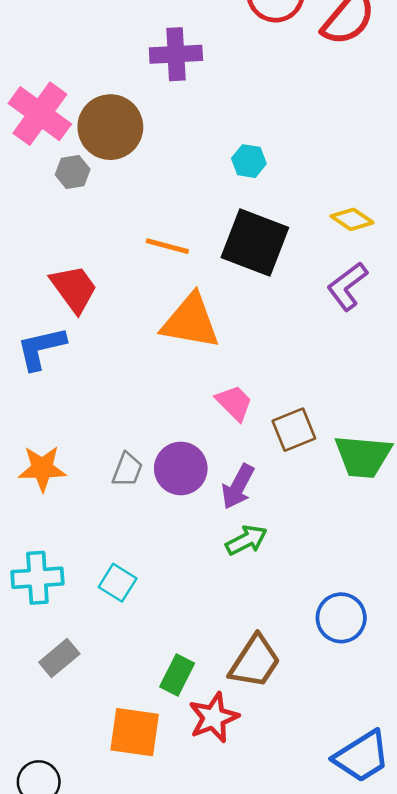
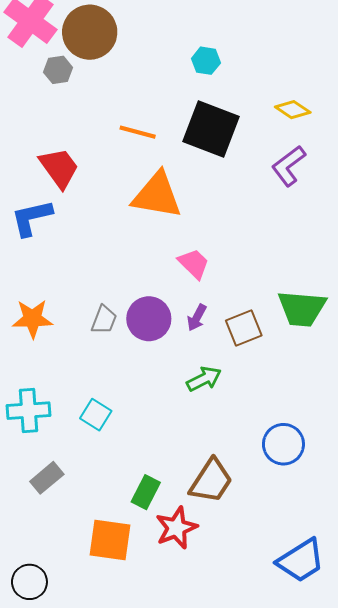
brown square: (294, 430) -> (244, 328), moved
purple arrow: (238, 487) -> (197, 318), moved, size x0.7

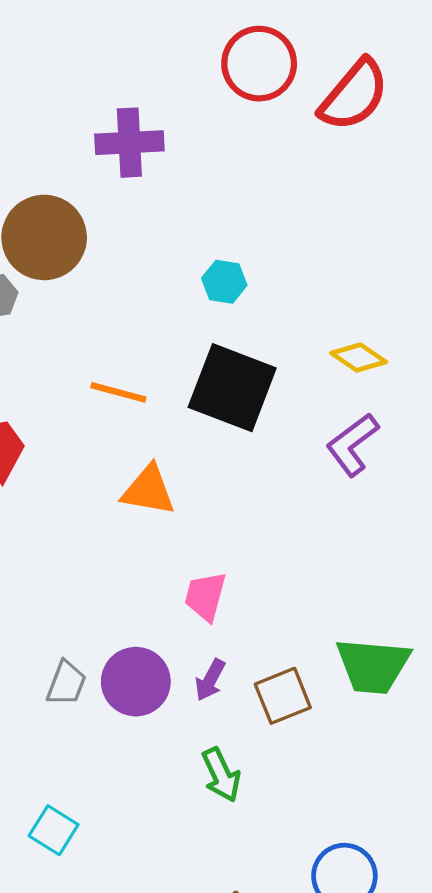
orange triangle: (157, 195) -> (148, 490), size x0.7
pink trapezoid: (194, 264) -> (205, 596), turned -120
green arrow: (204, 379) -> (221, 775), turned 92

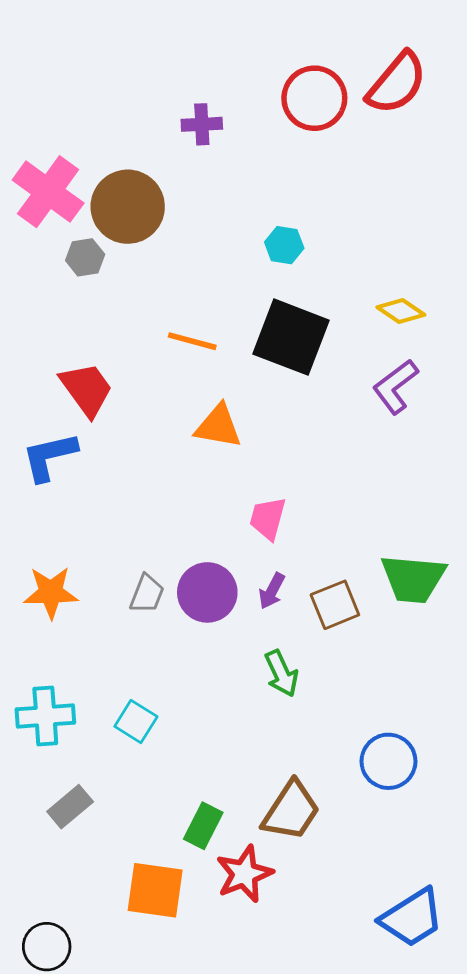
red circle: (259, 64) -> (314, 98), moved
purple cross: (129, 143) -> (202, 124), size x0.7

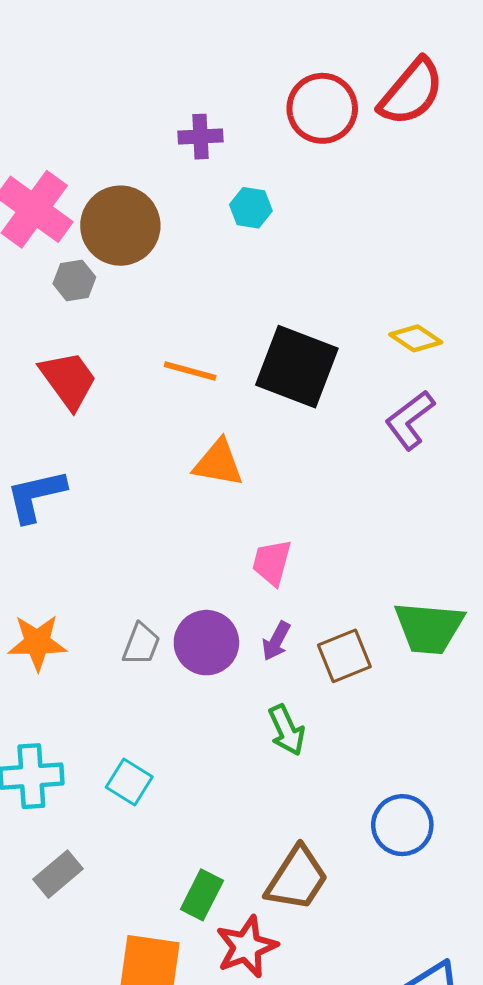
cyan hexagon: (284, 245) -> (251, 208), moved
red trapezoid: (86, 389) -> (68, 380), moved

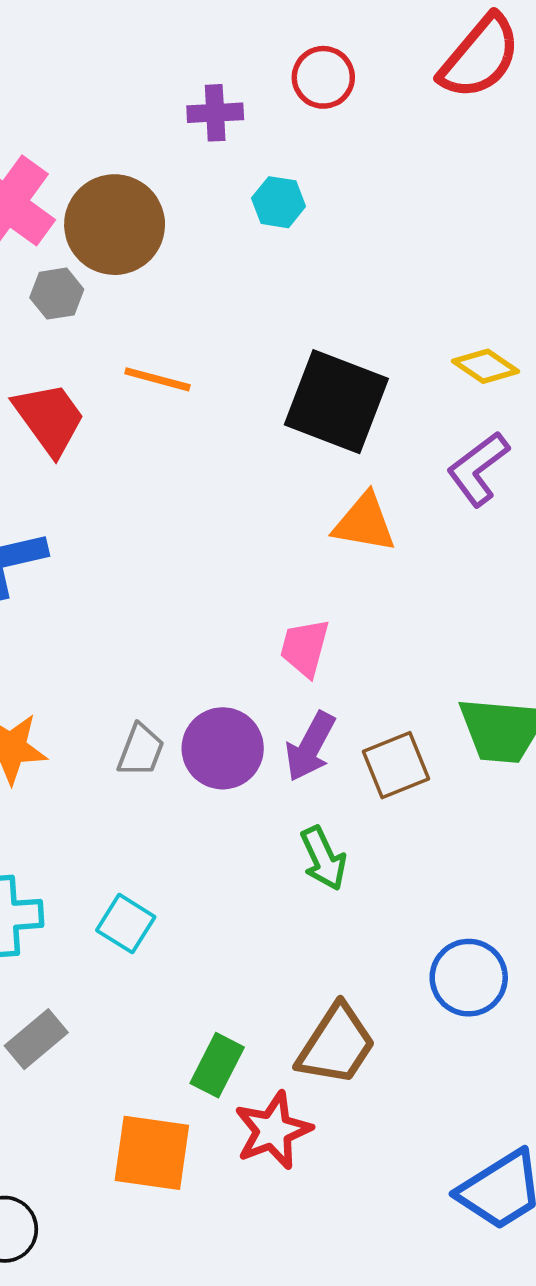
red circle: (322, 108) -> (323, 77), moved, size x0.7
orange line: (190, 371) -> (157, 379), moved
orange triangle: (218, 463) -> (364, 523), moved
purple arrow: (276, 641) -> (310, 746), size x1.4

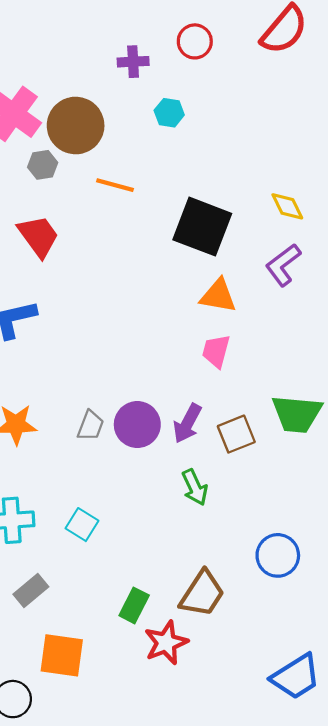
yellow diamond: (485, 366) -> (287, 206), turned 30
orange line: (157, 379) -> (115, 185), moved
pink trapezoid: (305, 648) -> (216, 351), moved
orange square: (152, 1153) -> (62, 655), moved

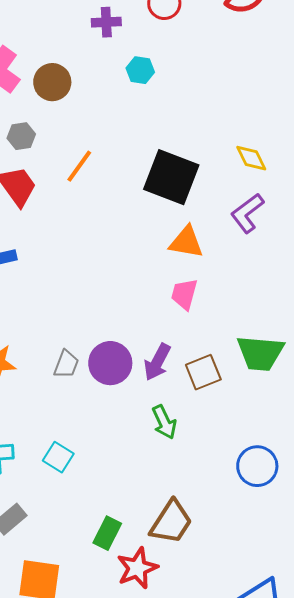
brown circle: (76, 126) -> (52, 82), size x0.7
gray hexagon: (43, 165) -> (21, 136), moved
orange line: (115, 185) -> (79, 166), moved, turned -69
blue circle: (278, 555) -> (257, 466), moved

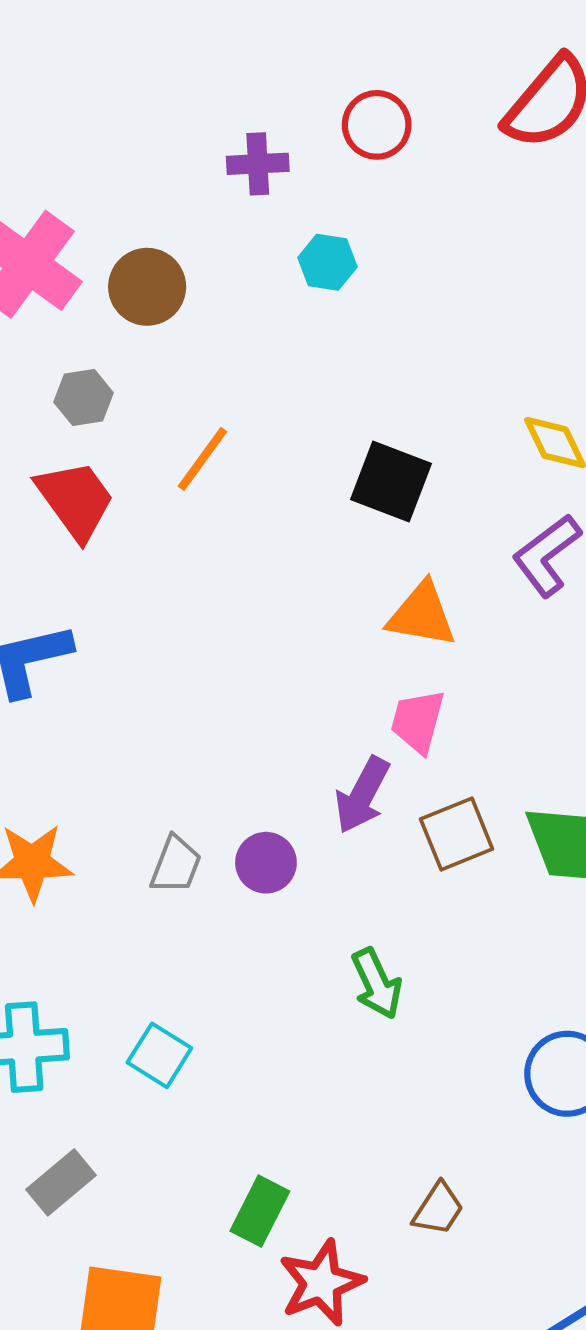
black square: (171, 177) -> (391, 481), size x0.7
purple arrow: (157, 362) -> (362, 795), moved
purple circle: (110, 363) -> (266, 863), size x0.7
brown square: (203, 372) -> (457, 834), moved
brown trapezoid: (171, 522) -> (438, 1209), moved, size x0.6

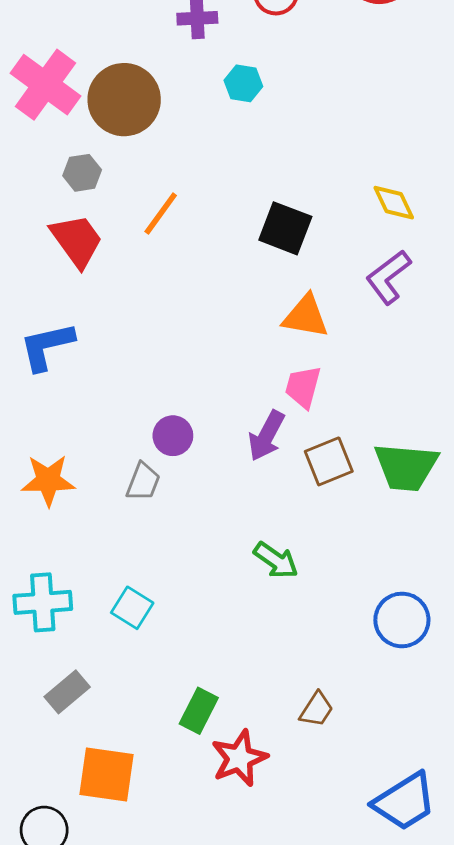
brown circle: (147, 287) -> (124, 100), size x1.4
purple circle: (266, 863) -> (173, 436), moved
green arrow: (377, 984) -> (276, 560), turned -30

